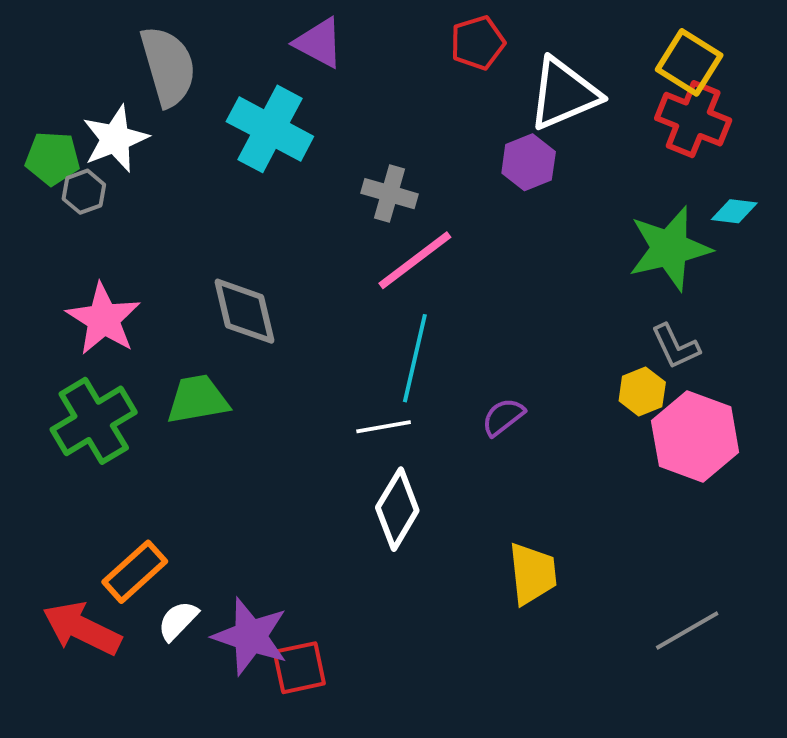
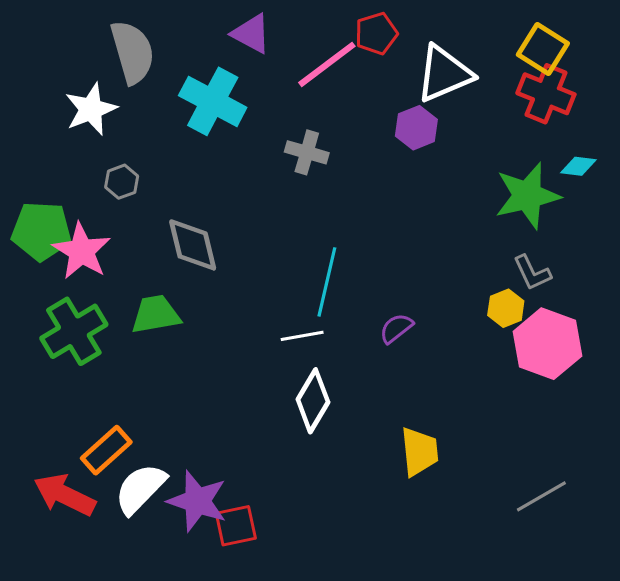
green pentagon: (53, 158) -> (41, 231), moved, size x1.4
gray hexagon: (84, 192) -> (122, 182), moved
pink line: (415, 260) -> (327, 64), moved
white semicircle: (178, 621) -> (140, 489), size x1.6

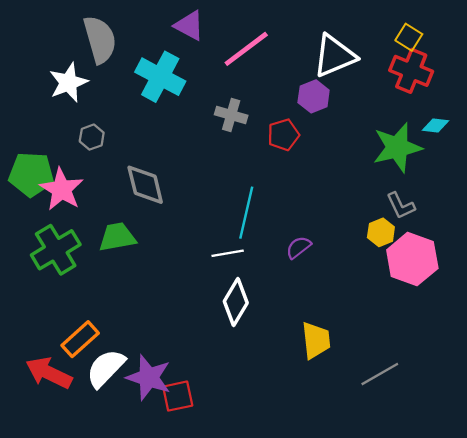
red pentagon: (376, 34) -> (283, 135), moved
yellow square: (543, 49) -> (409, 37), size x0.7
gray line: (541, 496) -> (380, 374), moved

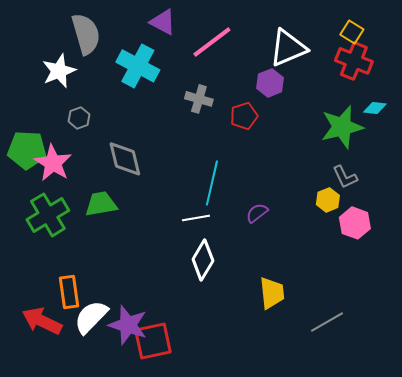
pink hexagon: (412, 259) -> (355, 223), size x0.7
orange rectangle: (80, 339) -> (69, 292), turned -56
red square: (178, 396) -> (153, 341), size x1.4

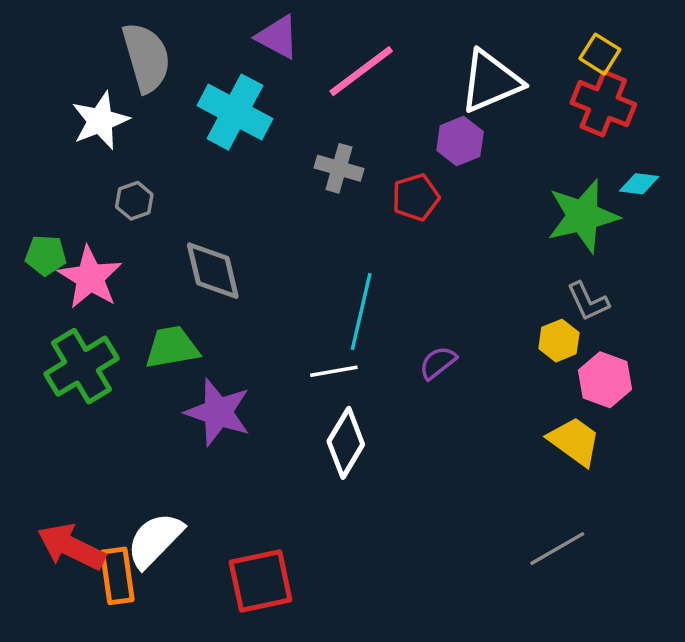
green pentagon: (27, 150) -> (46, 255), size x0.6
orange rectangle: (69, 292) -> (117, 576), moved
yellow trapezoid: (272, 293) -> (574, 441), moved, turned -48
purple star: (128, 325) -> (218, 412), moved

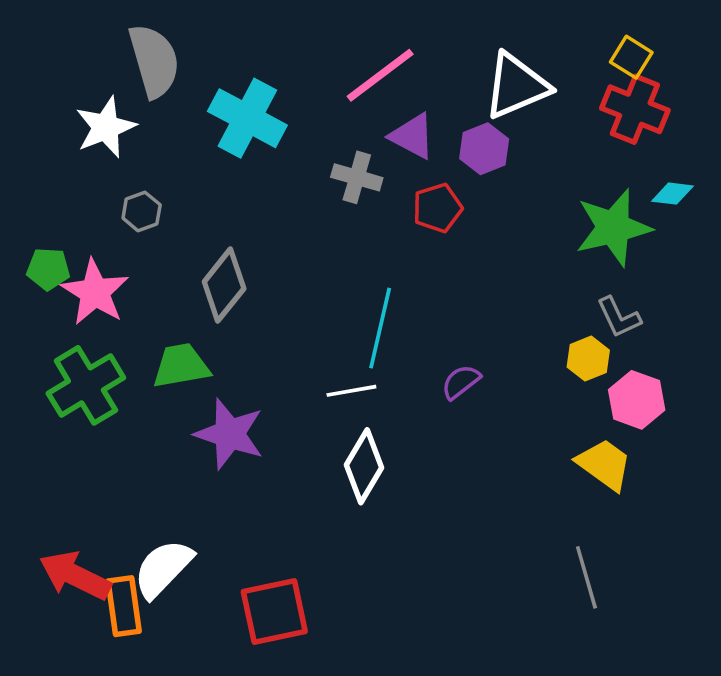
purple triangle: (278, 37) -> (412, 136), moved
gray diamond: (213, 271) -> (224, 285), turned 52
gray line: (557, 549) -> (586, 577), turned -76

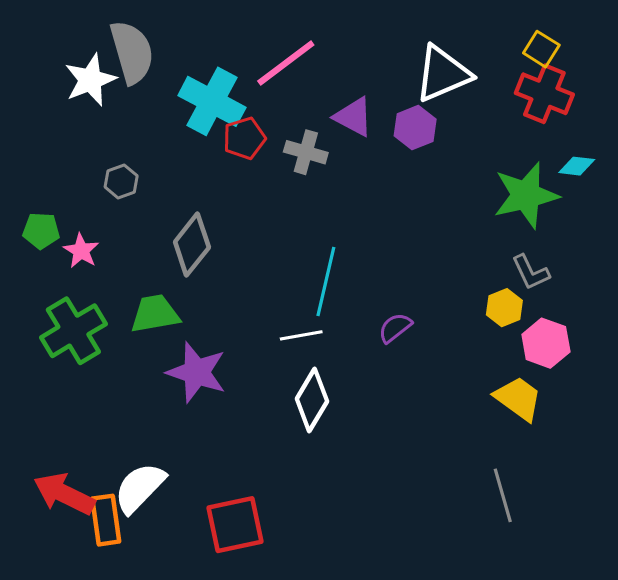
pink line: (380, 75) -> (286, 63), moved
white star: (106, 127) -> (90, 80), moved
red pentagon: (438, 208) -> (244, 138), moved
pink star: (95, 292) -> (81, 251), size x0.6

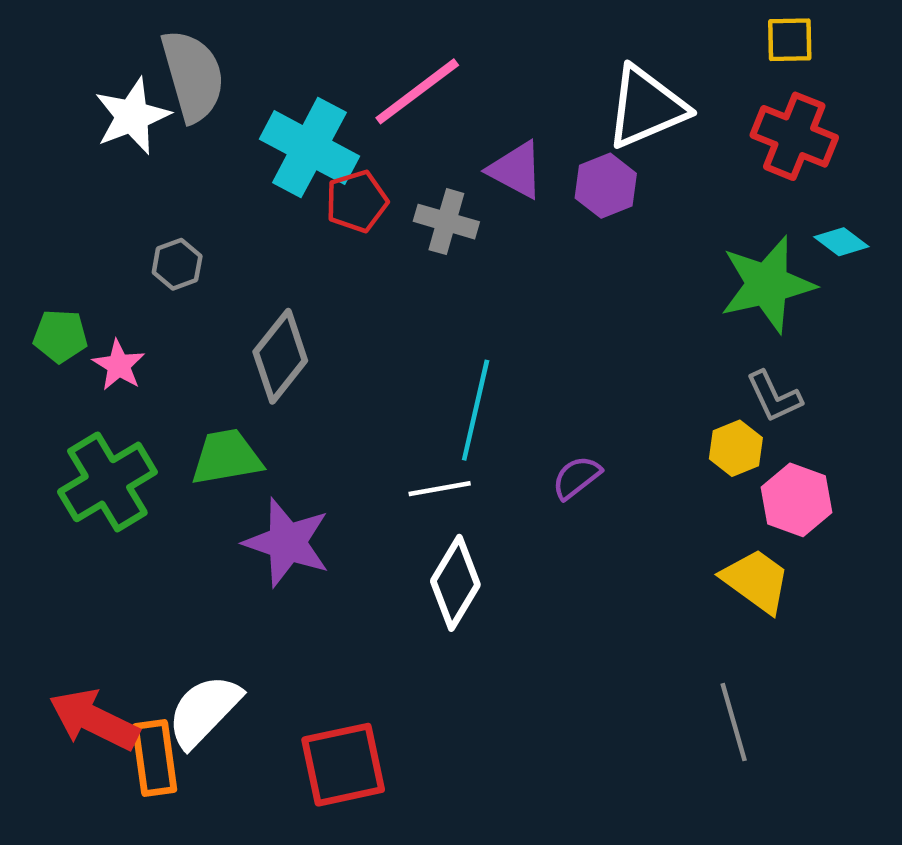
yellow square: (541, 49) -> (790, 40), moved, turned -33
cyan diamond: (577, 166) -> (841, 242), turned 30

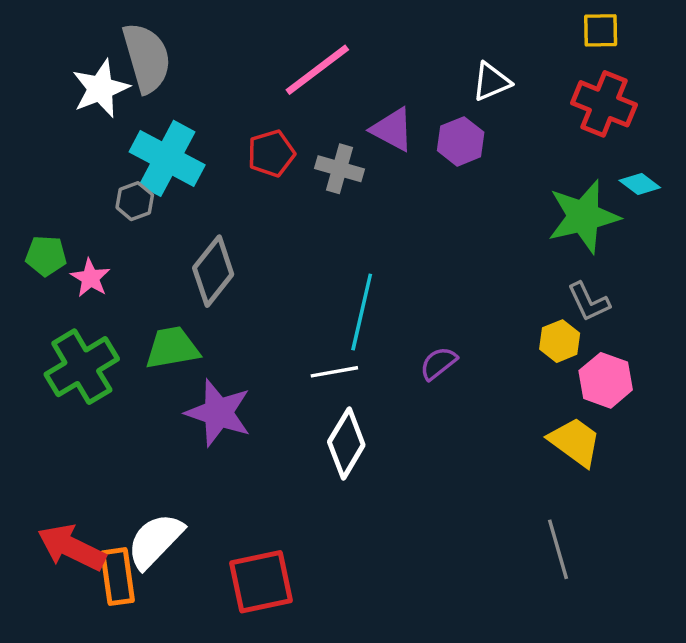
white triangle: (646, 107) -> (491, 82), size x0.6
cyan cross: (309, 148) -> (167, 158), moved

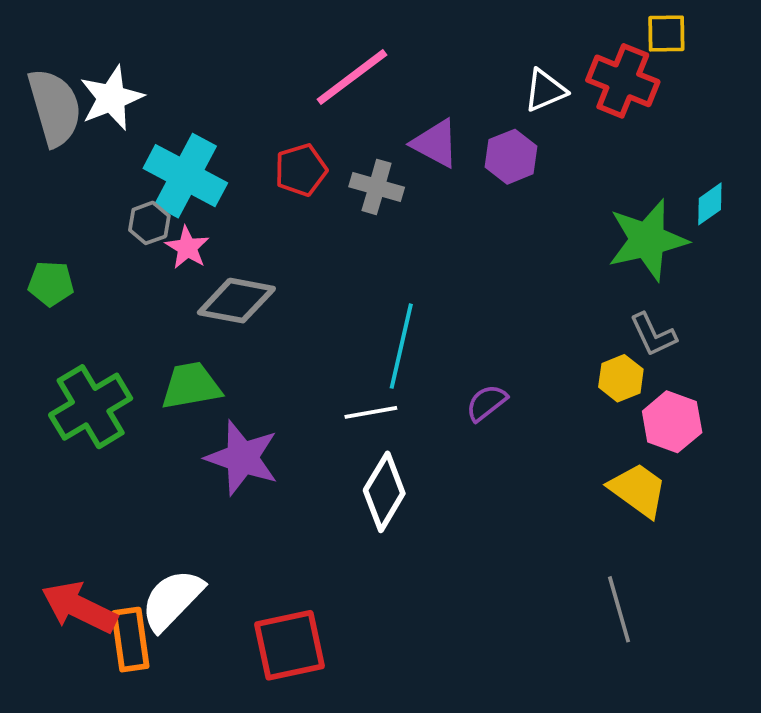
gray semicircle: (147, 58) -> (55, 107), moved
red cross: (604, 104) -> (623, 81), moved
cyan diamond: (640, 184) -> (710, 204), turned -72
gray diamond: (213, 271) -> (236, 301), turned 62
pink star: (90, 278) -> (187, 248), moved

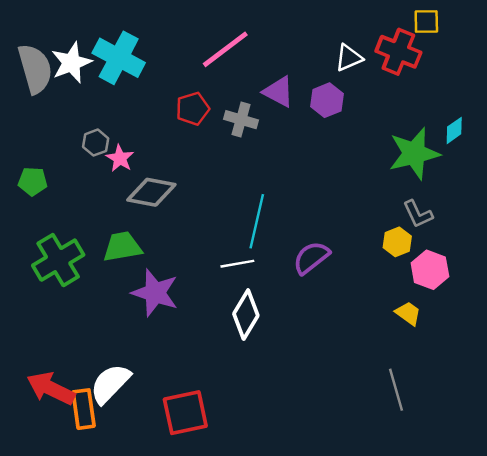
cyan cross: (185, 176) -> (119, 58), moved
purple semicircle: (486, 403) -> (311, 258), size x1.4
yellow trapezoid: (638, 490) -> (408, 313), size x0.7

